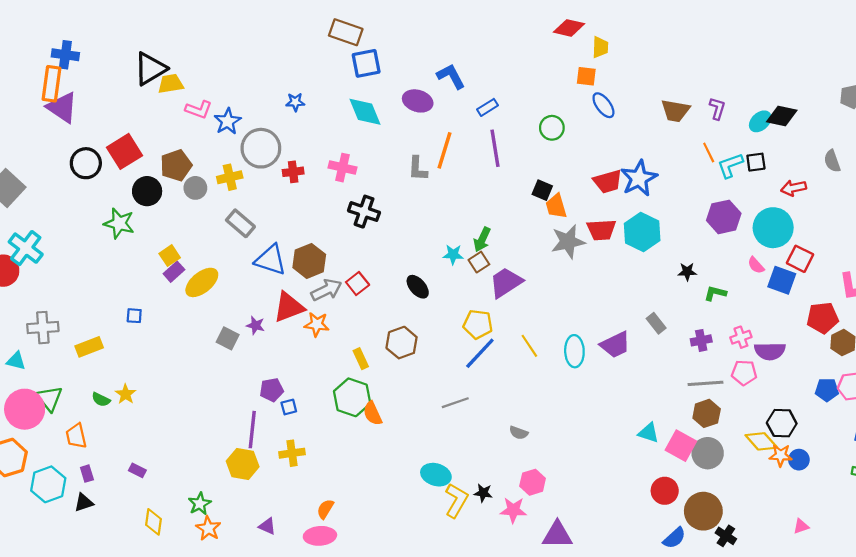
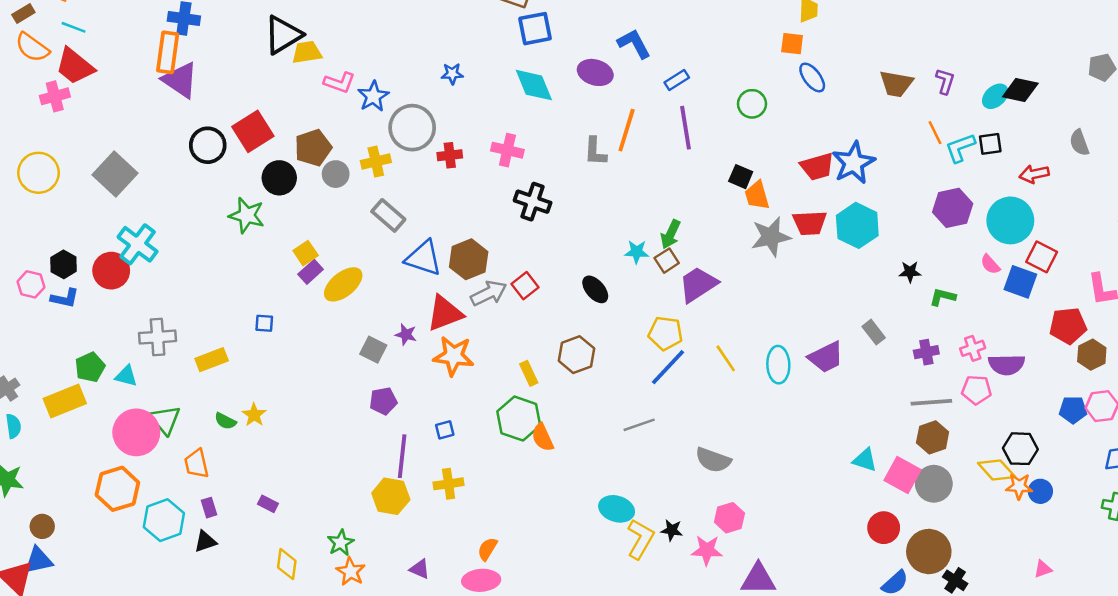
orange star: (317, 324) -> (454, 356), moved, size x1.4
purple pentagon: (272, 390) -> (383, 401), moved
gray semicircle: (519, 433) -> (713, 460), size x1.6

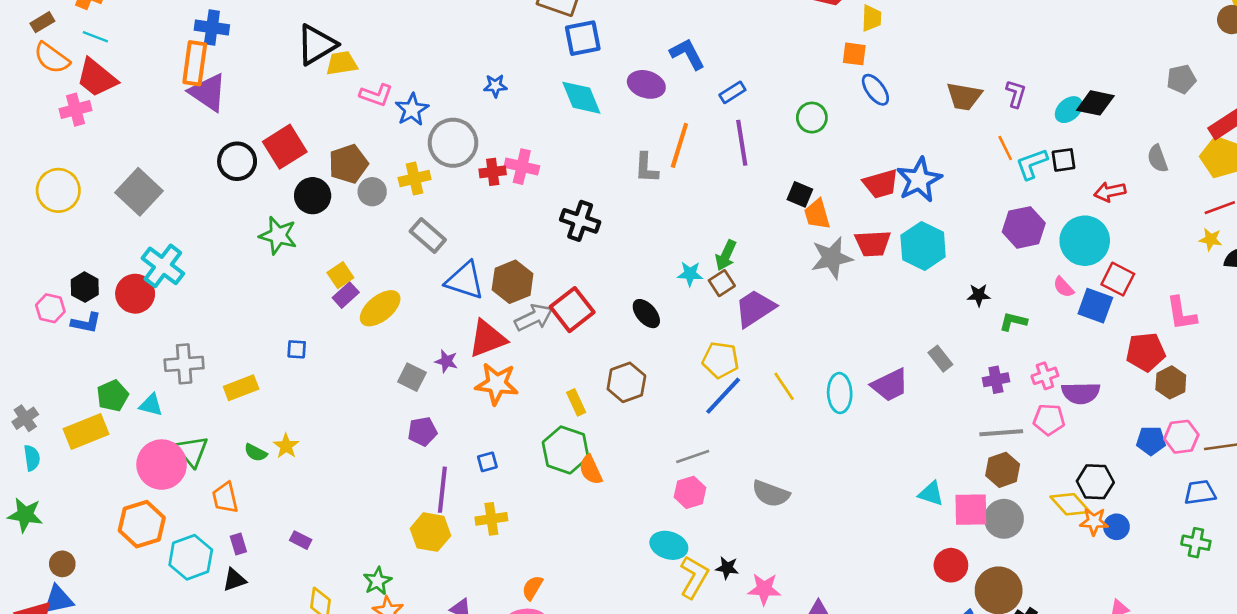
pink cross: (507, 150) -> (522, 167), moved
red square: (525, 286) -> (572, 310), size x1.5
pink square: (902, 475) -> (971, 510), turned -30
pink hexagon: (729, 518) -> (690, 492), moved

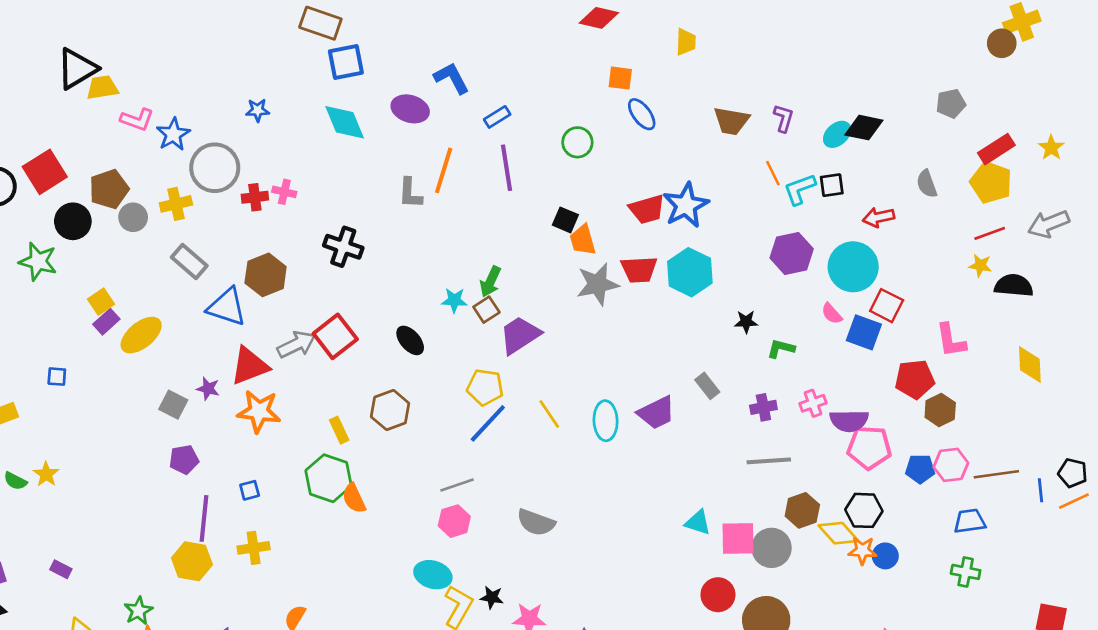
yellow trapezoid: (871, 18) -> (686, 42), moved
pink cross: (522, 167) -> (284, 192), size x0.7
brown hexagon: (513, 282) -> (266, 275), moved
pink pentagon: (1049, 420) -> (869, 447), moved, size x1.4
brown hexagon: (1003, 470) -> (802, 510), moved

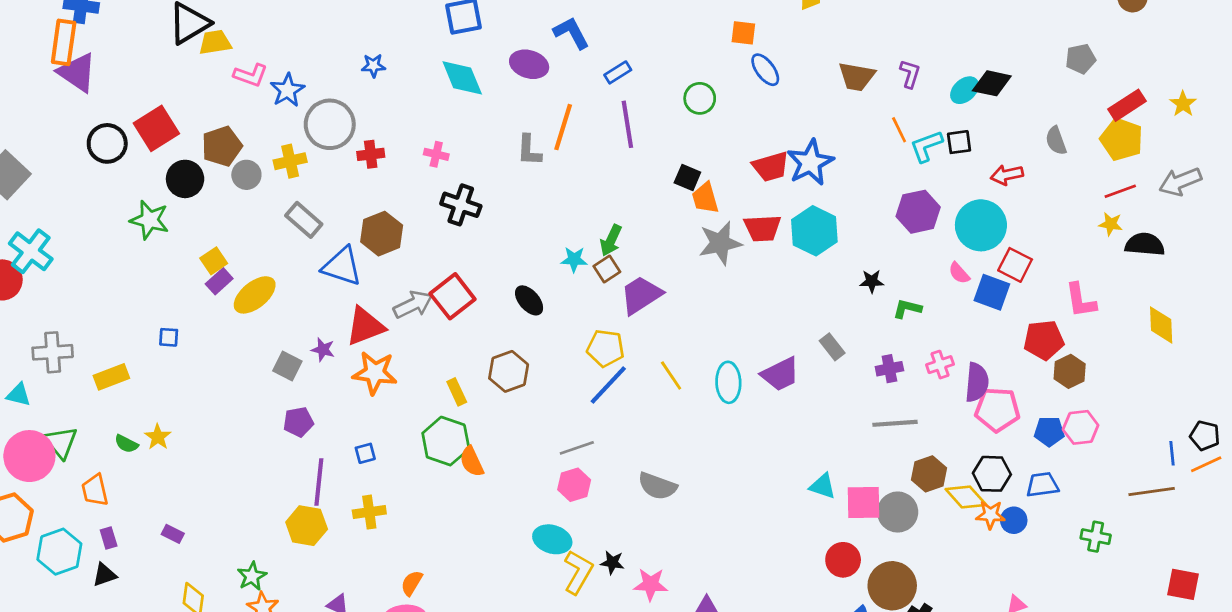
pink cross: (284, 192) -> (436, 154), moved
purple semicircle: (849, 421) -> (977, 382), turned -84
brown line: (996, 474) -> (1152, 492), moved
blue trapezoid: (970, 521) -> (1042, 485), moved

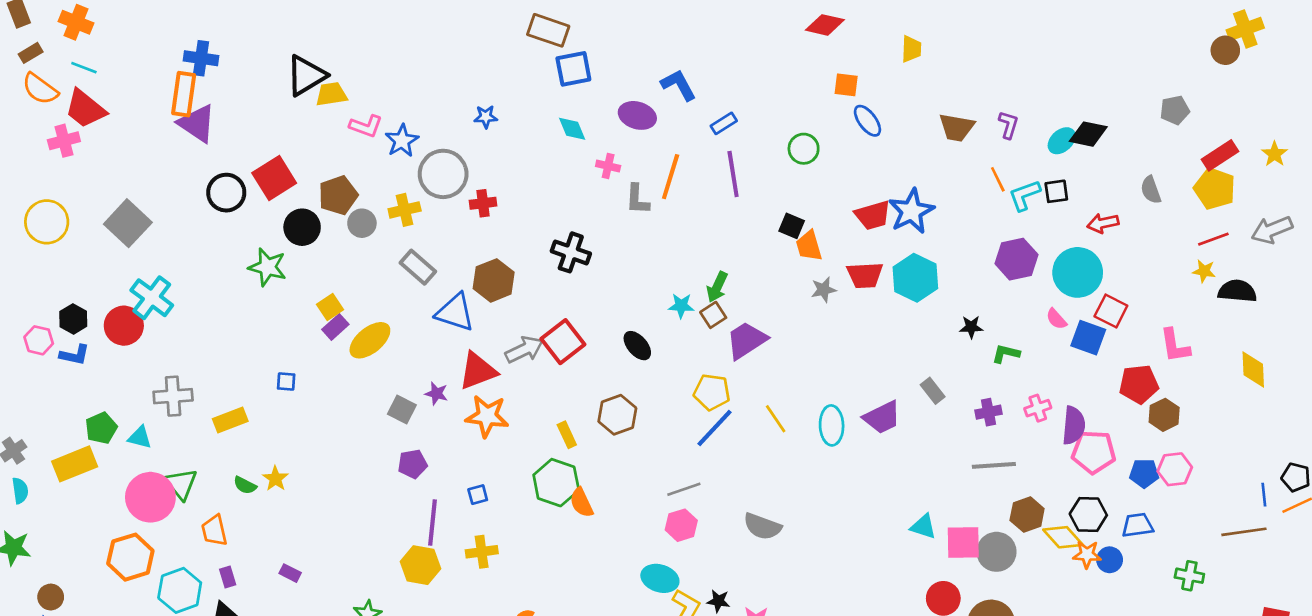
cyan diamond: (462, 78) -> (572, 129), size x0.7
pink cross: (436, 154) -> (608, 166), moved
gray star: (720, 243) -> (824, 290), size x0.6

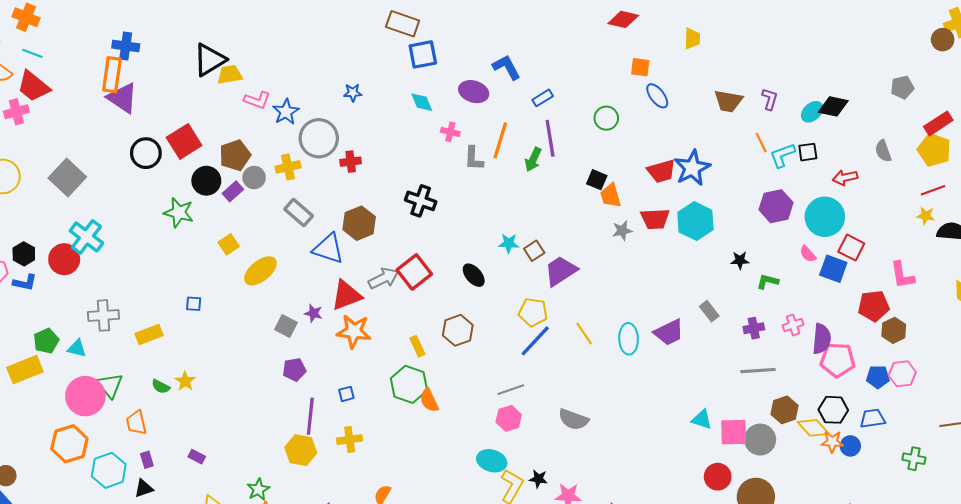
green arrow: (717, 287) -> (533, 159), moved
purple rectangle: (335, 327) -> (233, 191), moved

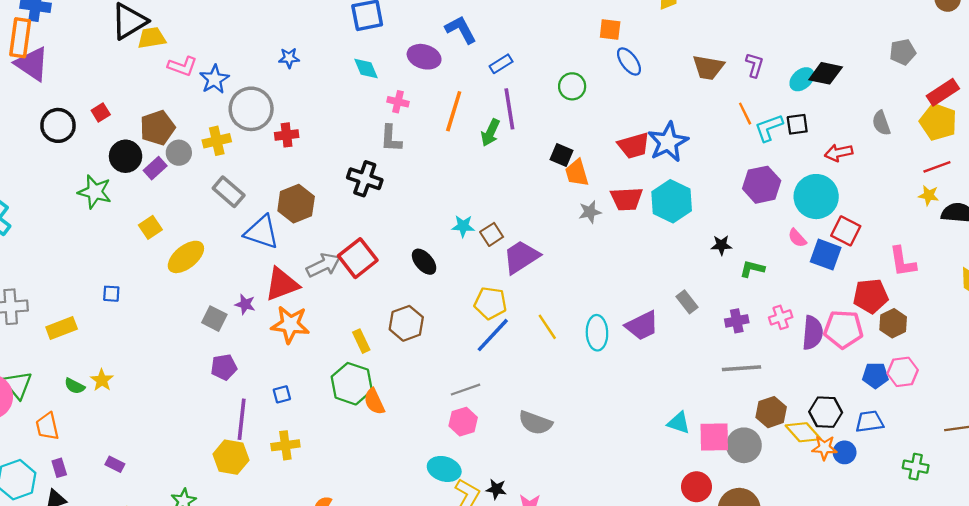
red square: (184, 141) -> (101, 112), size x0.5
gray L-shape: (474, 158) -> (391, 138), moved
pink pentagon: (838, 360) -> (843, 329), moved

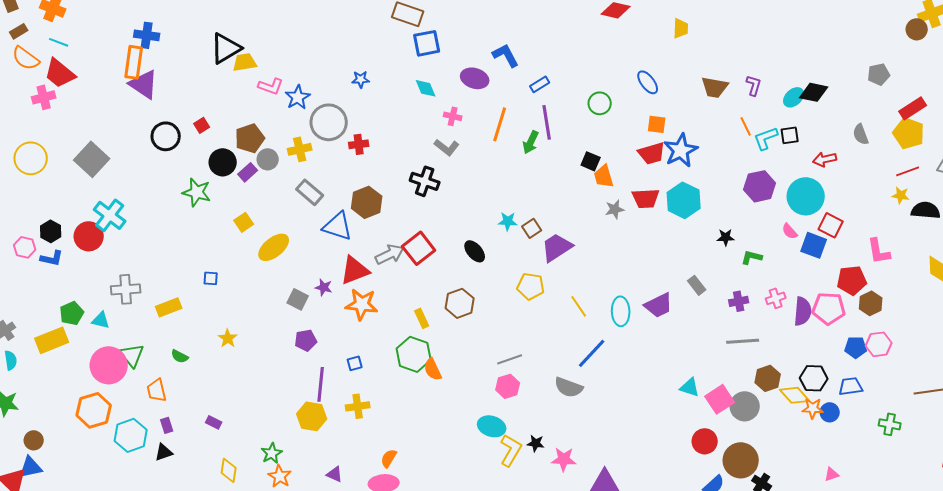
orange square: (610, 29) -> (657, 124), moved
gray L-shape: (391, 138) -> (447, 147), turned -55
blue line: (493, 335) -> (592, 353), moved
yellow star: (102, 380) -> (228, 338), moved
pink square: (714, 437) -> (720, 399), turned -32

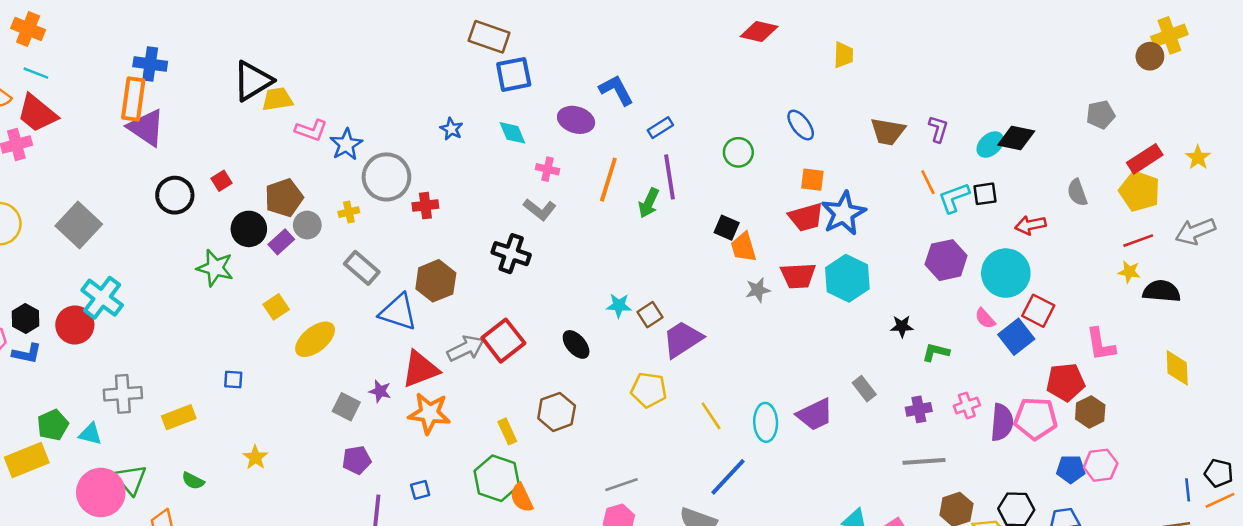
blue star: (361, 79) -> (451, 129), moved, turned 30
yellow cross: (300, 149) -> (349, 212), size x0.7
blue square: (814, 245) -> (1016, 337), turned 32

